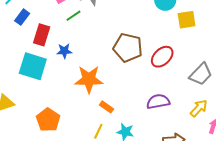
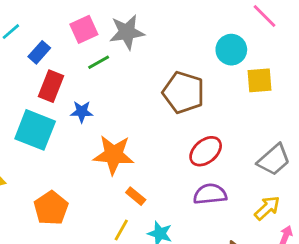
blue rectangle: (22, 17) -> (39, 52), moved
brown pentagon: (128, 48) -> (184, 92), moved
red ellipse: (162, 57) -> (206, 151), moved

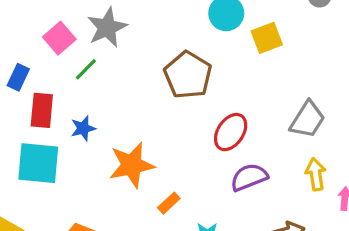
brown pentagon: (184, 92) -> (188, 75), turned 30
orange rectangle: (136, 196) -> (169, 203), turned -66
yellow arrow: (267, 208) -> (316, 174), turned -40

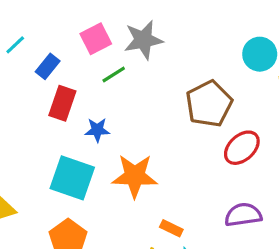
red ellipse: (231, 132) -> (242, 148), moved
cyan square: (38, 163) -> (72, 178), moved
orange rectangle: (169, 203) -> (171, 228), moved, turned 55

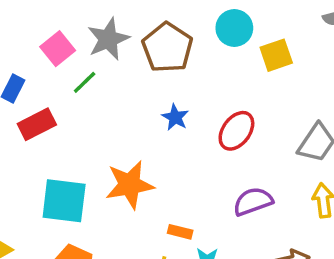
red rectangle: (62, 103) -> (37, 124), turned 56
brown pentagon: (209, 104) -> (167, 48), moved
blue star: (97, 130) -> (175, 117), moved, turned -30

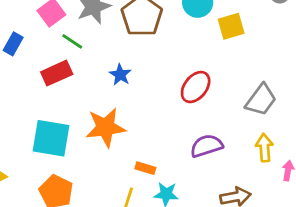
green line: (85, 82) -> (72, 41), turned 75
blue star: (175, 117) -> (120, 75), moved
red rectangle: (37, 124) -> (57, 73), moved

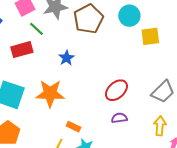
red ellipse: (196, 87) -> (116, 90), moved
purple semicircle: (206, 146) -> (119, 118), size x0.7

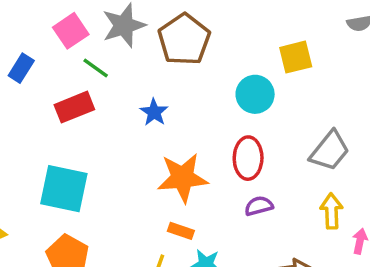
cyan circle: (129, 16) -> (255, 94), moved
red ellipse: (116, 90) -> (248, 158), turned -40
orange star: (50, 93) -> (183, 178), moved

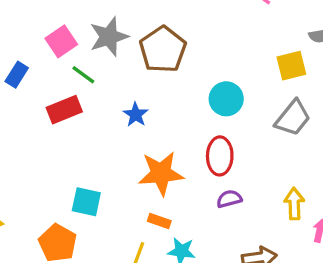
yellow square: (296, 57) -> (291, 66), moved
gray trapezoid: (330, 151) -> (293, 118), moved
cyan square: (64, 189) -> (86, 202), moved, size x0.7

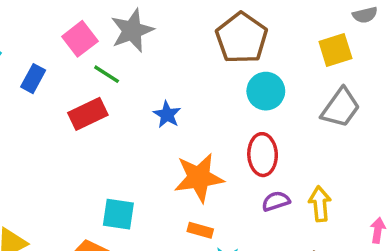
brown pentagon: (163, 49) -> (242, 38), moved
yellow arrow: (294, 204) -> (320, 204), moved

